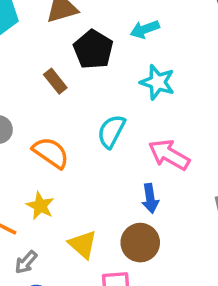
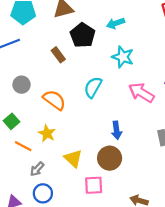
pink arrow: (169, 155) -> (141, 93), moved

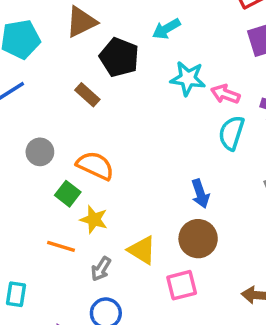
cyan semicircle: (93, 87) -> (231, 133), moved
pink arrow: (141, 93) -> (225, 94), moved, size x0.7
green square: (12, 121) -> (68, 194), moved
gray arrow: (37, 169) -> (101, 269), moved

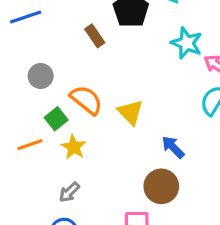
blue arrow: (200, 194) -> (173, 147), turned 140
orange line: (61, 246) -> (30, 145), moved, turned -50
yellow triangle: (142, 250) -> (130, 112), moved

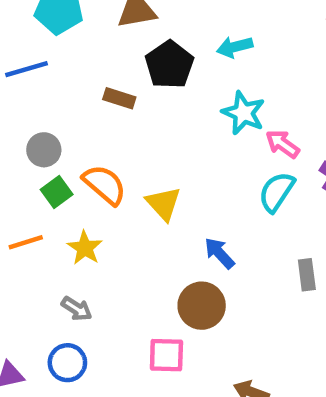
brown rectangle: (95, 36) -> (119, 98), turned -40
green square: (56, 119) -> (57, 192), moved
gray arrow: (69, 192) -> (77, 309), turned -105

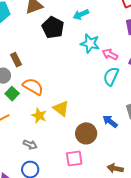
brown rectangle: (119, 98) -> (16, 60), moved, turned 56
yellow triangle: (163, 204) -> (61, 108), moved
yellow star: (85, 248) -> (39, 116), moved
blue arrow: (219, 253) -> (110, 121), moved

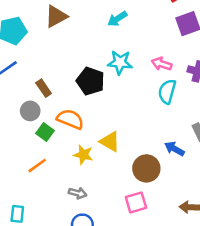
black pentagon: (53, 27) -> (90, 81), moved
cyan star: (90, 43) -> (120, 62), moved

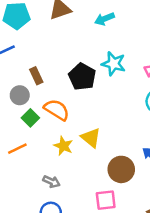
cyan arrow: (117, 19) -> (105, 19), moved

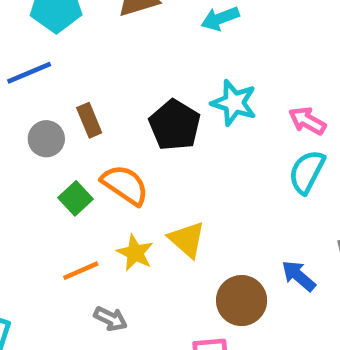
gray circle: (20, 95) -> (46, 139), moved
orange line: (17, 149) -> (81, 271), moved

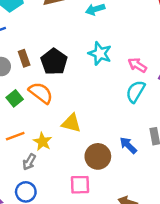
black pentagon: (175, 125) -> (54, 62), moved
yellow triangle: (187, 239) -> (71, 123), turned -30
yellow star: (135, 253) -> (42, 142), moved
gray arrow: (111, 319) -> (29, 162), turned 91

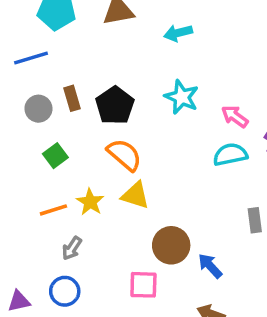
cyan semicircle: (136, 92) -> (230, 155), turned 45
orange semicircle: (41, 93) -> (124, 155), moved
yellow star: (42, 142) -> (90, 202), moved
blue arrow: (128, 145) -> (210, 266), moved

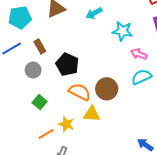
cyan star: (182, 97) -> (122, 31), moved
brown rectangle: (72, 98) -> (40, 46), moved
gray circle: (38, 109) -> (33, 70), moved
brown circle: (171, 245) -> (107, 89), moved

